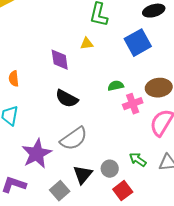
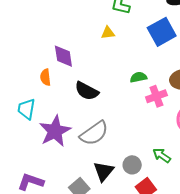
purple diamond: (60, 60) -> (63, 56), moved
orange semicircle: (14, 79) -> (45, 77), moved
purple star: (37, 154) -> (55, 131), moved

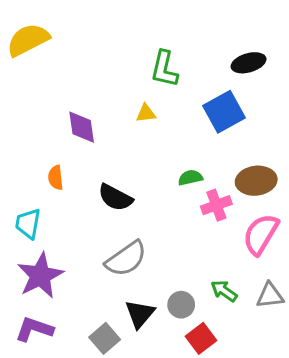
purple diamond: (63, 56) -> (82, 127), moved
purple star: (55, 131) -> (40, 276), moved

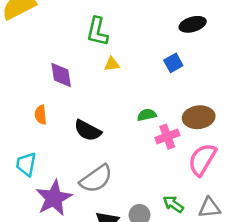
green L-shape: (164, 69) -> (97, 32), moved
blue square: (224, 112) -> (173, 63), size x0.6
cyan trapezoid: (28, 224) -> (26, 164), moved
purple star: (40, 276) -> (54, 198), moved

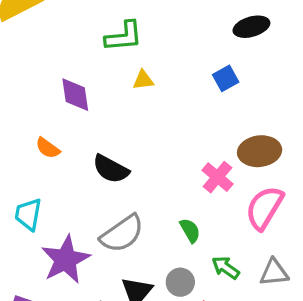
green L-shape: (97, 32) -> (124, 36), turned -108
orange semicircle: (41, 115) -> (48, 148), turned -48
green semicircle: (147, 115) -> (190, 230), moved, turned 72
pink cross: (167, 137) -> (218, 177), turned -30

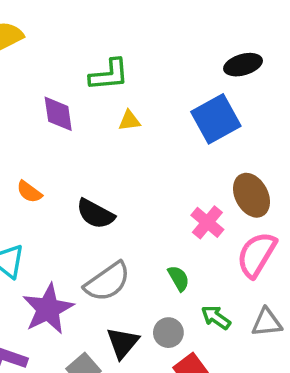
blue square: (226, 78) -> (216, 119), size x1.8
purple diamond: (75, 95) -> (58, 114), moved
brown ellipse: (260, 151) -> (251, 195), turned 69

